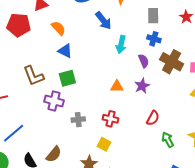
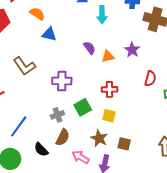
purple semicircle: (144, 61) -> (89, 48), moved
green square: (67, 78) -> (83, 107), moved
purple cross: (54, 101) -> (62, 81), moved
gray cross: (78, 120) -> (57, 115), moved

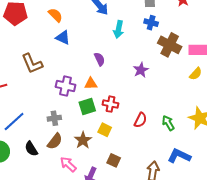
orange triangle: (108, 56) -> (91, 84), moved
red semicircle: (150, 79) -> (140, 120), moved
green square: (83, 107) -> (87, 106), moved
brown star: (99, 138) -> (83, 140), moved

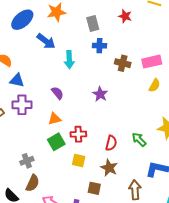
brown cross: (170, 45) -> (123, 63), size x0.7
purple cross: (66, 86) -> (22, 105), moved
brown star: (83, 140) -> (109, 168), moved

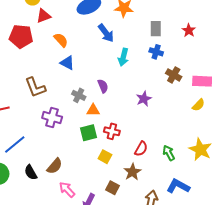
purple cross: (22, 105) -> (52, 117), moved
gray cross: (27, 161) -> (79, 95), moved, turned 32

